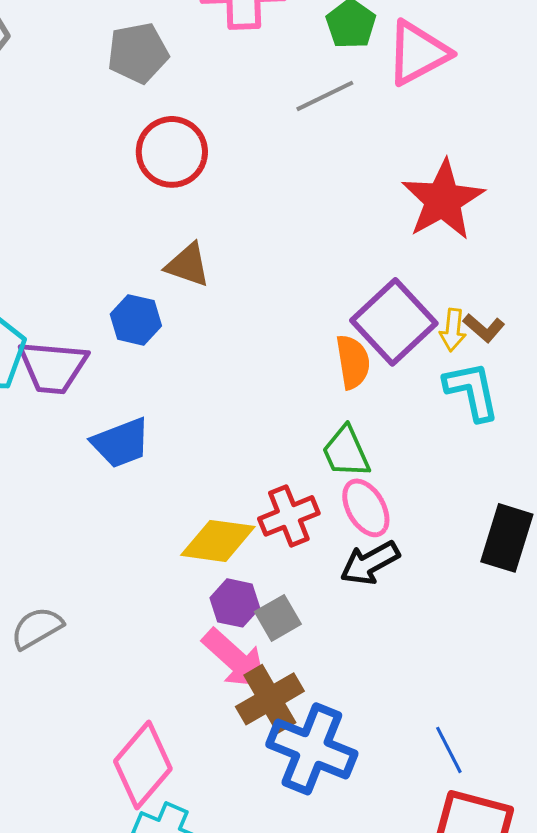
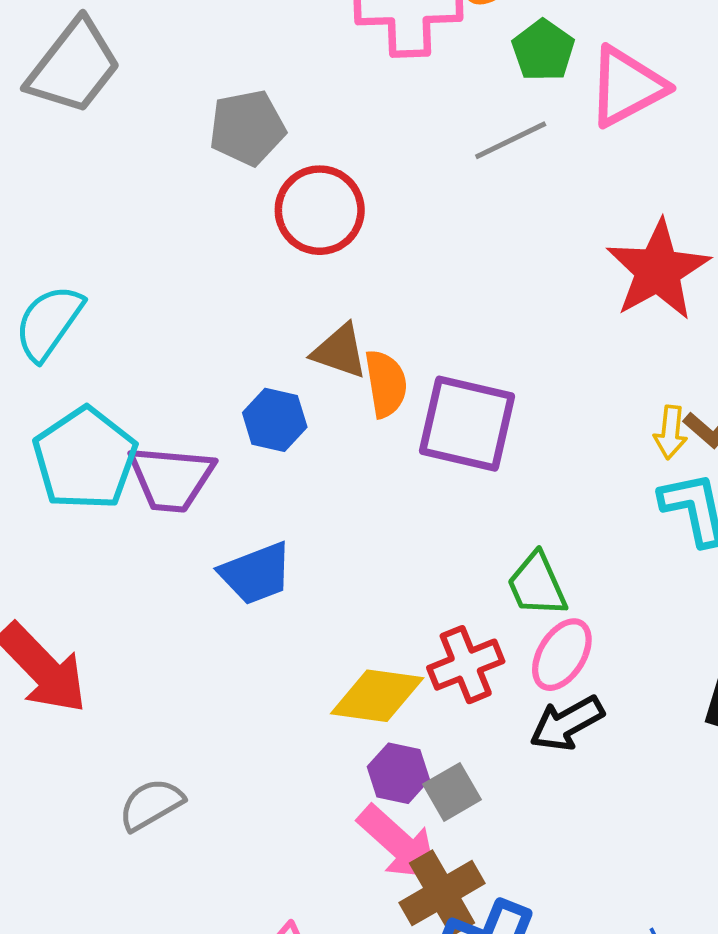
gray pentagon: (138, 53) -> (247, 128), moved
purple square: (394, 322) -> (467, 424), moved, turned -34
orange semicircle: (353, 362) -> (386, 384), moved
pink ellipse: (366, 508) -> (562, 655), turned 62

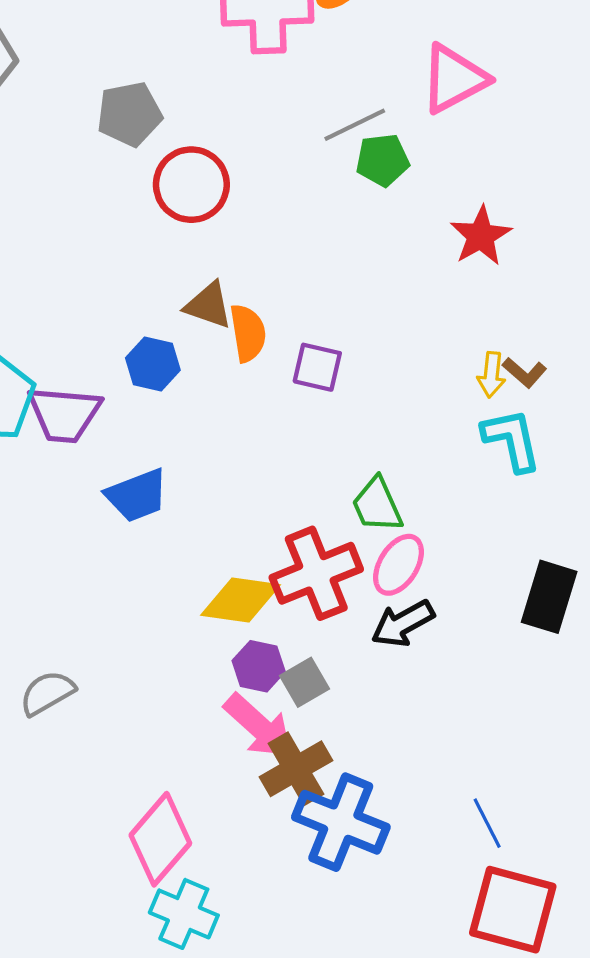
green pentagon: (543, 50) -> (382, 160), moved, turned 30
red star: (658, 270) -> (481, 236), size x0.7
purple square: (467, 424) -> (317, 367), size x0.6
red cross: (466, 665) -> (316, 573), size x1.4

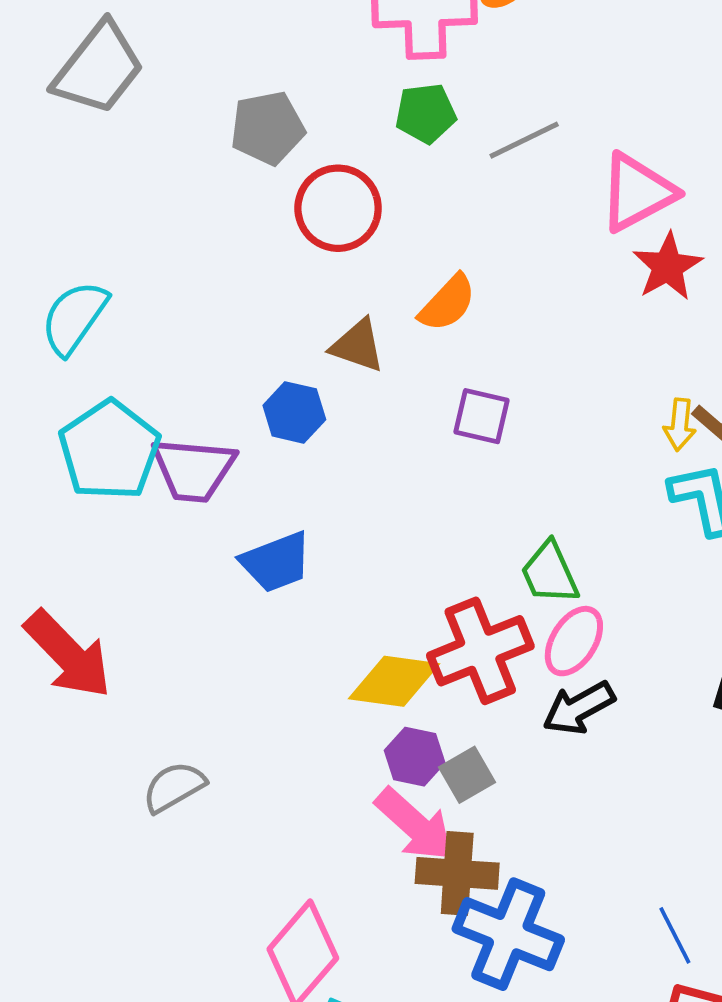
pink triangle: (454, 79) -> (637, 192), moved
green pentagon: (382, 160) -> (426, 113), moved
orange semicircle: (248, 333) -> (447, 303), moved, turned 52
brown cross: (296, 769) -> (457, 873), turned 34

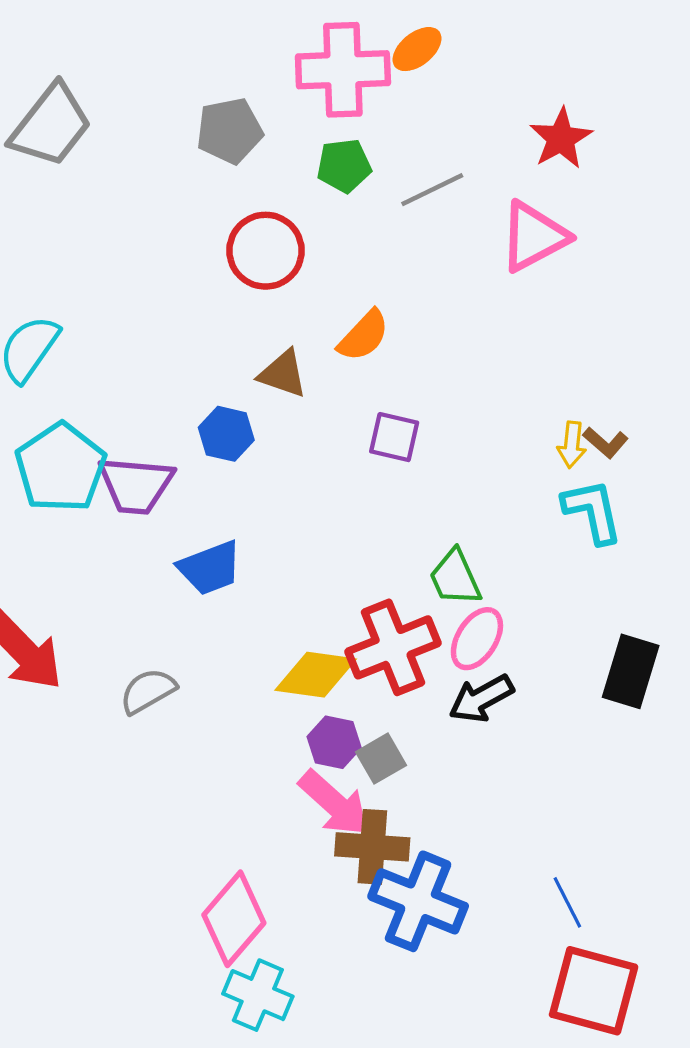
gray pentagon: (268, 128) -> (230, 131), moved
red star: (668, 267) -> (561, 138), moved
gray semicircle: (174, 787) -> (148, 691), moved

